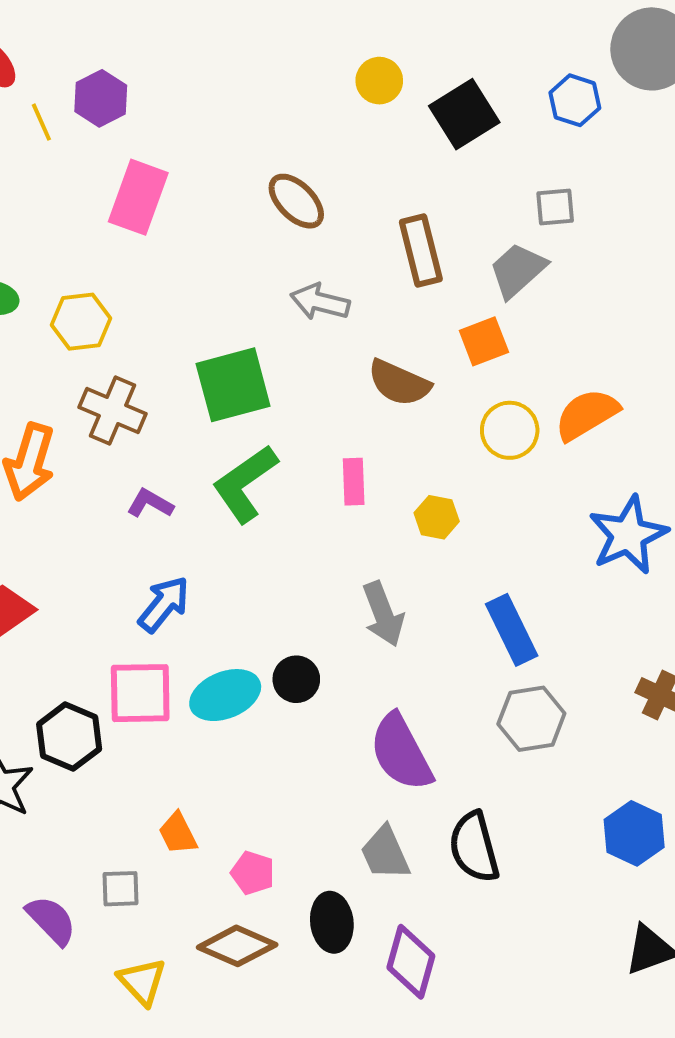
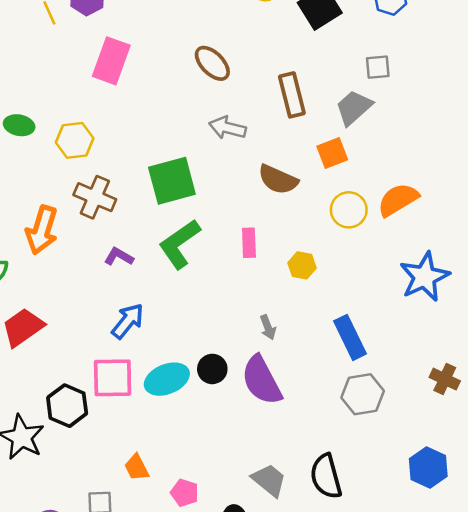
gray arrow: (383, 614) -> (268, 327), size x0.6
purple semicircle: (401, 752) -> (262, 380), moved
gray trapezoid: (385, 853) -> (269, 480), turned 153

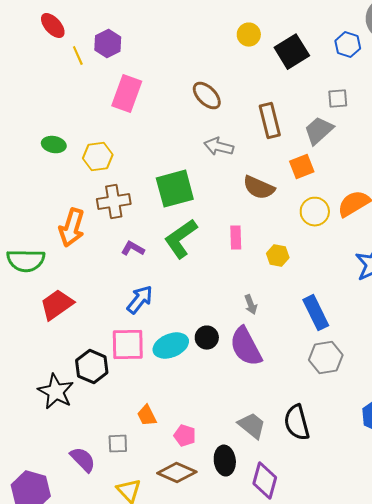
brown cross: (95, 197) -> (114, 202), turned -32

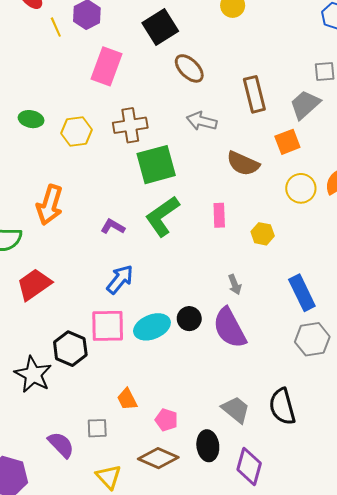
black square: (292, 52) -> (160, 27), moved
brown cross: (114, 202) -> (130, 125), moved

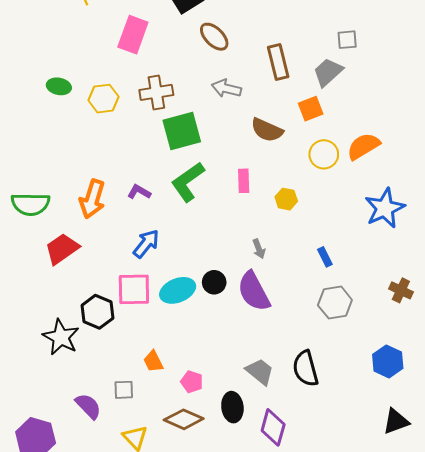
orange arrow: (50, 205) -> (92, 199), moved
blue rectangle: (302, 293) -> (325, 257), size x0.6

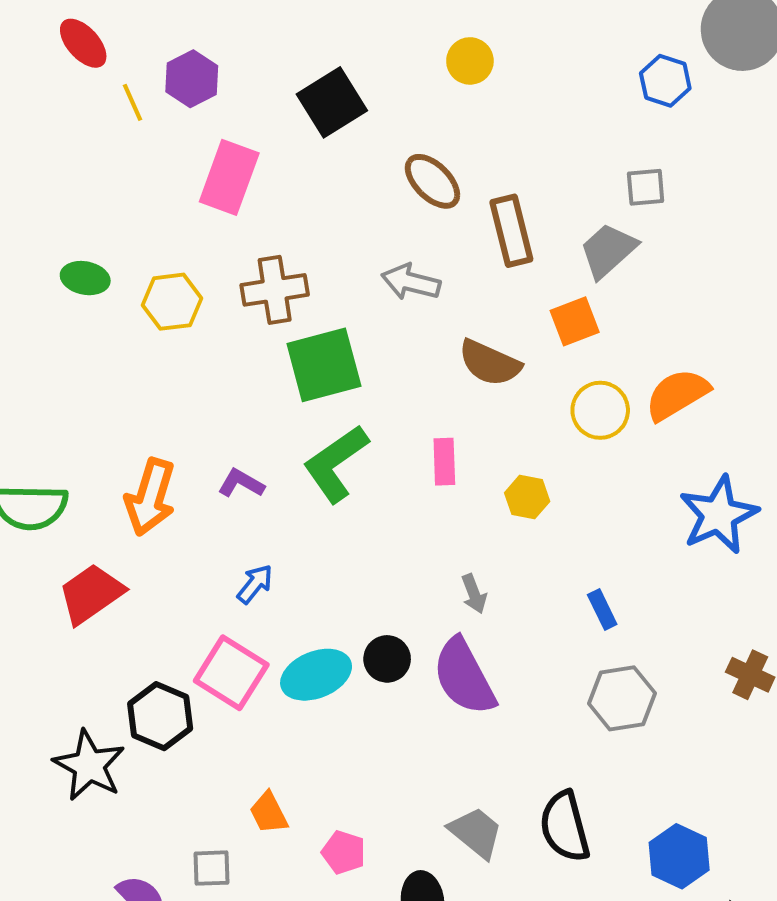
brown ellipse: (214, 37) -> (432, 181), moved
blue arrow: (146, 244) -> (255, 584), size x0.7
pink square: (134, 289) -> (231, 673), turned 33
blue hexagon: (388, 361) -> (679, 856), moved

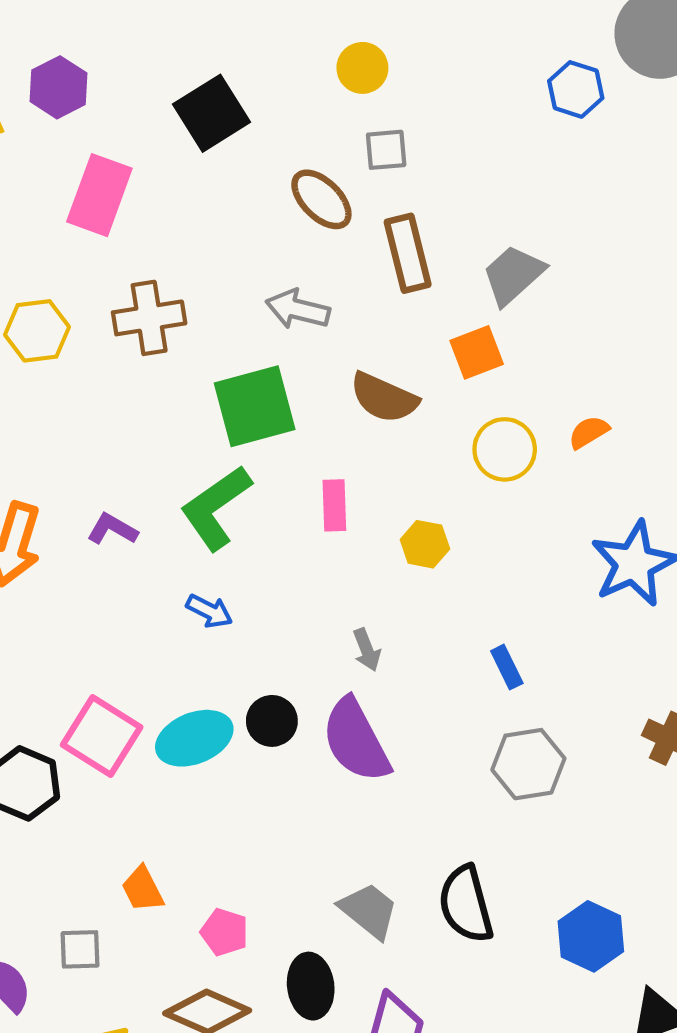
gray square: (646, 187) -> (386, 150), moved
green square: (324, 365) -> (255, 406), moved
orange semicircle: (677, 394) -> (589, 432), size x0.6
blue arrow: (255, 584) -> (209, 611), moved, turned 78

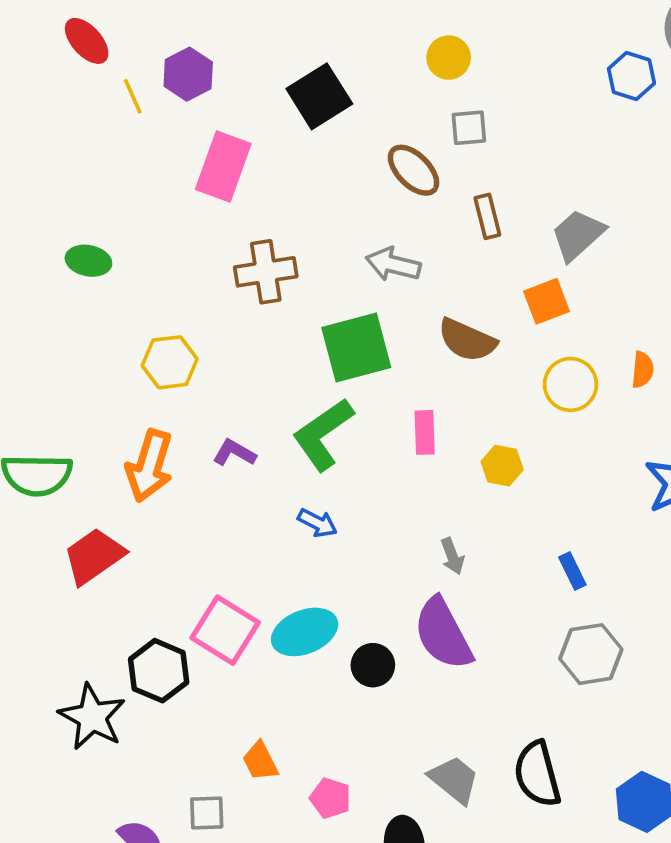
brown rectangle: (408, 253) -> (487, 216), size x0.7
yellow hexagon: (37, 331) -> (170, 362), moved
orange semicircle: (589, 432) -> (643, 370), turned 126
black circle: (272, 721) -> (373, 665), moved

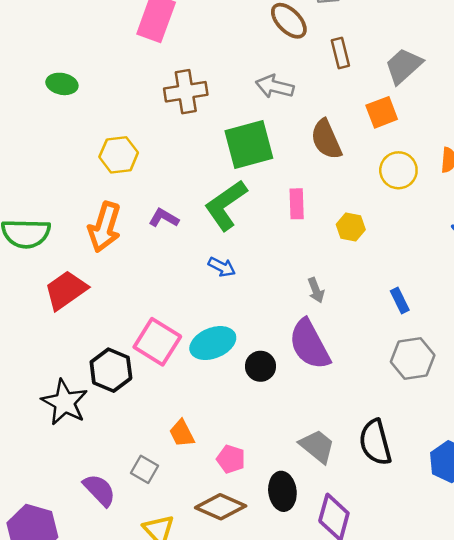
brown semicircle: (467, 340) -> (326, 139), turned 42
gray square: (207, 813) -> (144, 469), turned 32

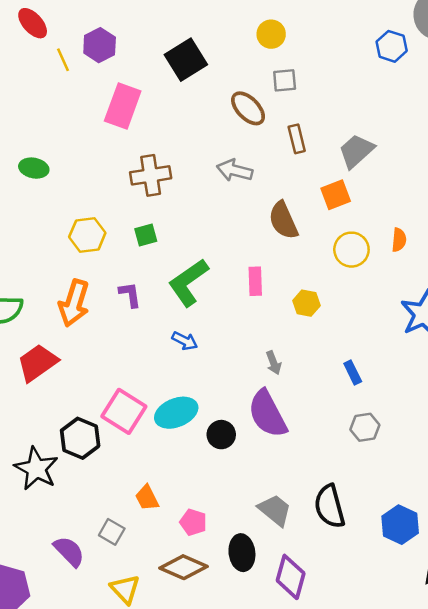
green square: (249, 145) -> (146, 235), moved, size x0.5
purple L-shape: (164, 218) -> (130, 295), turned 52
gray hexagon: (413, 359) -> (365, 427), size x0.7

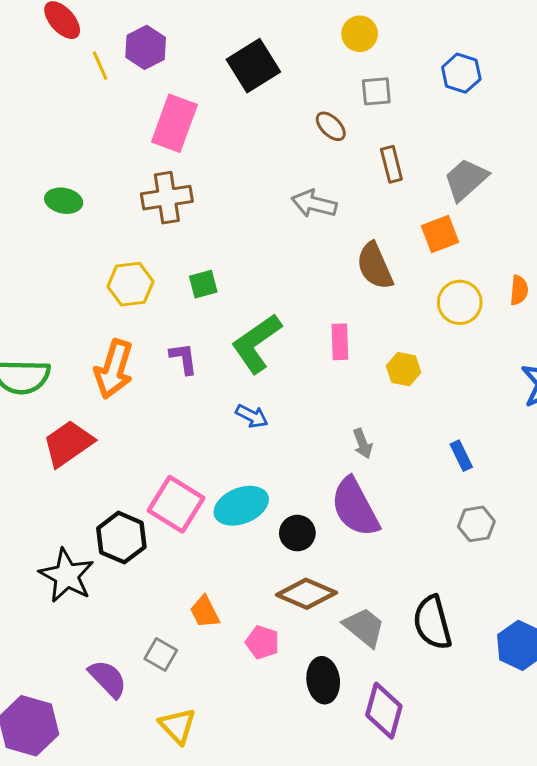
blue hexagon: (392, 46) -> (461, 73), moved
brown ellipse: (248, 108) -> (331, 126), size x0.7
brown cross: (151, 175) -> (167, 198), moved
brown diamond: (184, 567) -> (306, 594), moved

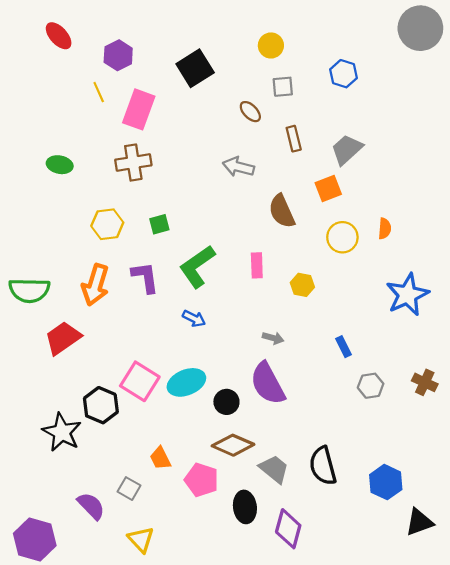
yellow line: (100, 66) -> (99, 92), moved
purple L-shape: (184, 359) -> (145, 277), size x1.4
gray arrow: (363, 443) -> (273, 338), turned -54
gray hexagon: (476, 524) -> (371, 386), moved
pink pentagon: (262, 642) -> (202, 480), size x1.4

